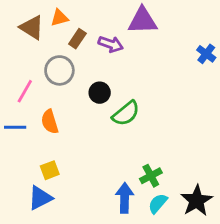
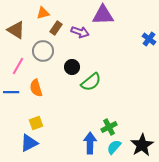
brown triangle: (32, 28) -> (16, 30), moved

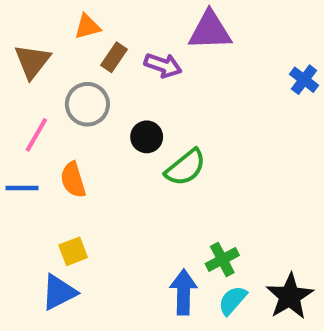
brown triangle: (16, 30) -> (32, 61), turned 36

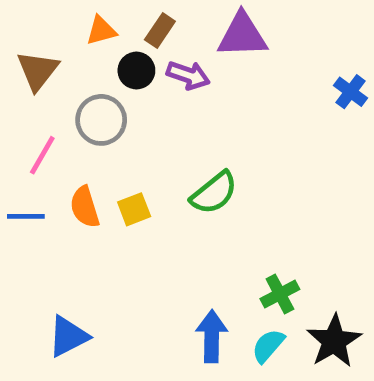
brown rectangle: (114, 57) -> (160, 31), moved
black circle: (147, 137) -> (136, 71), moved
yellow square: (73, 251) -> (134, 209), moved
green cross: (222, 259) -> (280, 294), moved

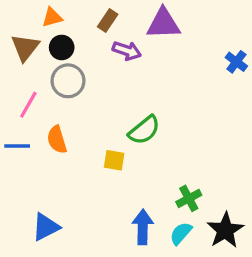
orange triangle: (101, 31) -> (52, 17), moved
black circle: (136, 71) -> (62, 47), moved
yellow square: (134, 209) -> (114, 160), moved, turned 30

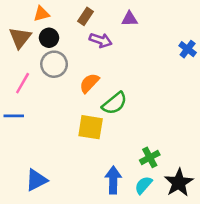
purple triangle: (163, 24) -> (130, 19), size x0.6
orange semicircle: (57, 140) -> (89, 83), moved, turned 60
yellow square: (114, 160) -> (91, 127), size x1.5

